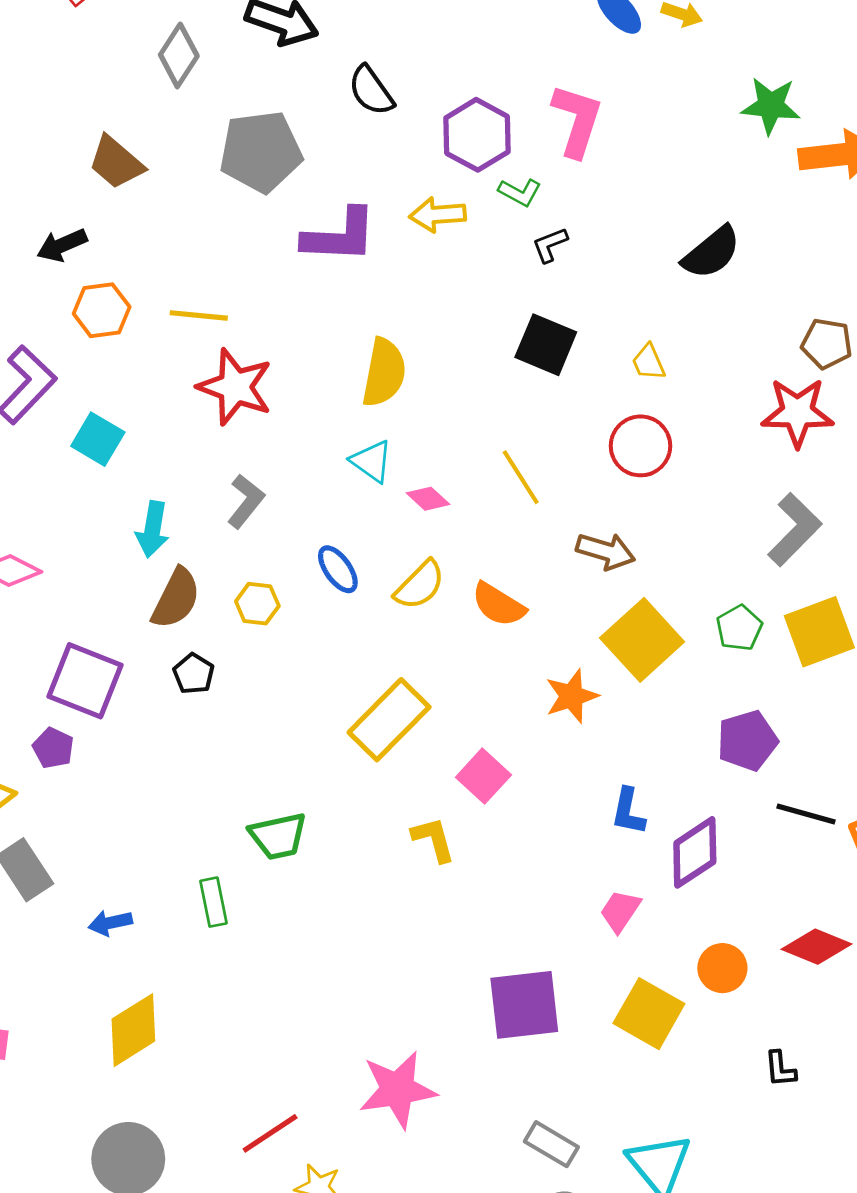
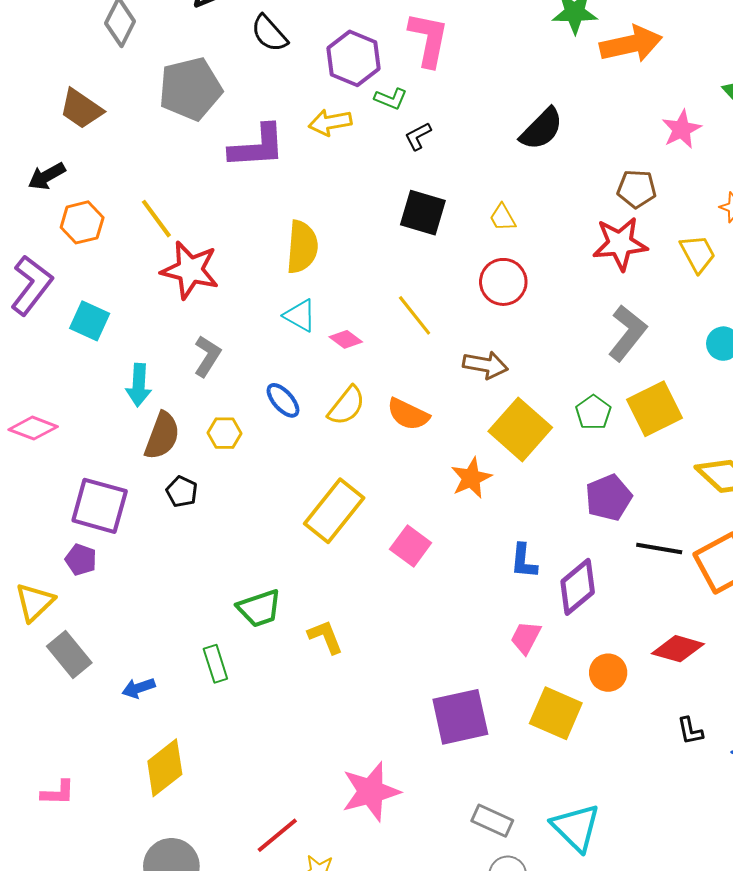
yellow line: (199, 315) -> (156, 219), turned 54
yellow L-shape: (433, 839) -> (325, 637), moved
black L-shape: (780, 1069) -> (690, 731), moved

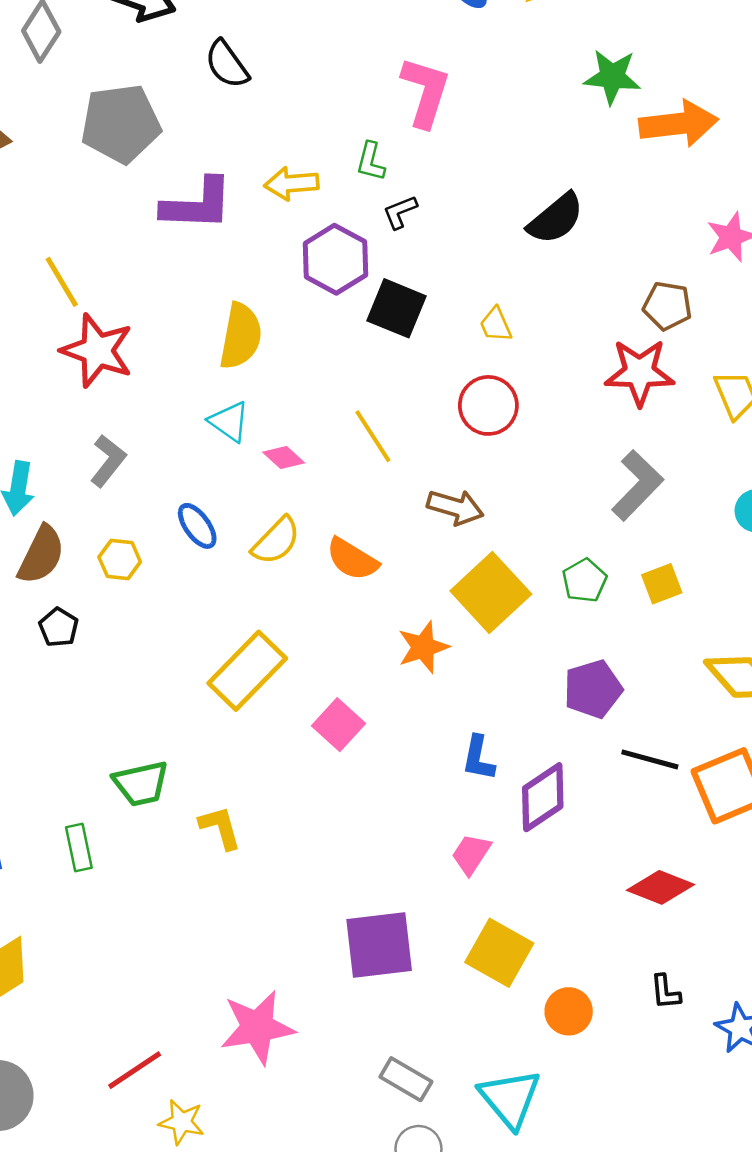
purple hexagon: (354, 58) -> (335, 259), moved
green L-shape: (391, 99) -> (371, 162), turned 76
yellow square: (655, 409) -> (662, 584), size x0.6
orange circle: (608, 673) -> (569, 1011), moved

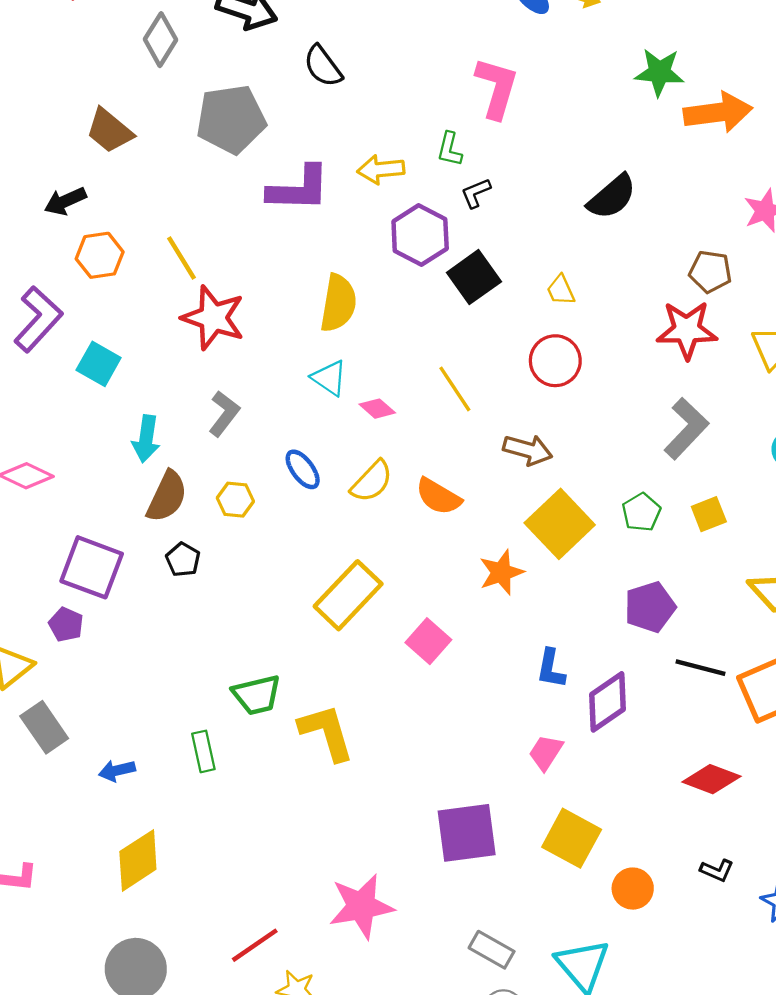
black square: (397, 308) -> (474, 277), turned 33
yellow L-shape: (220, 828) -> (326, 732), size x1.5
black L-shape: (665, 992) -> (717, 870), turned -60

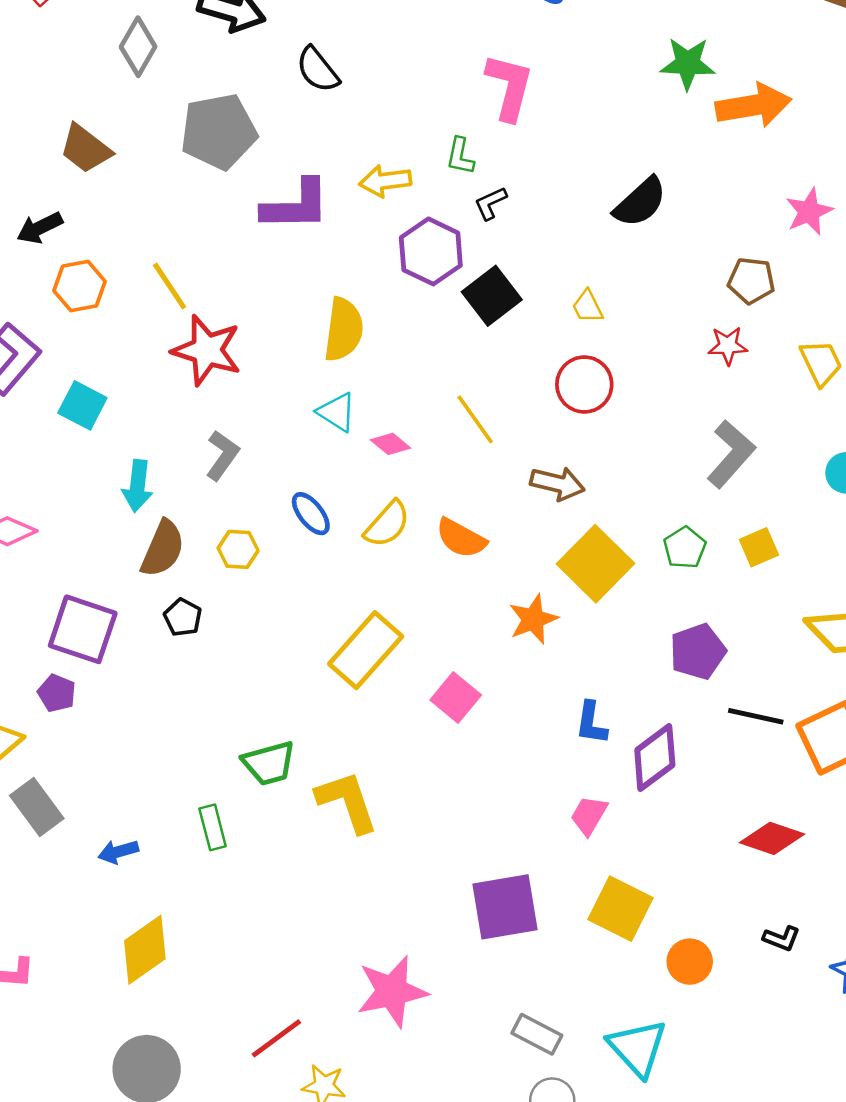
red star: (687, 330) -> (728, 346), size x0.6

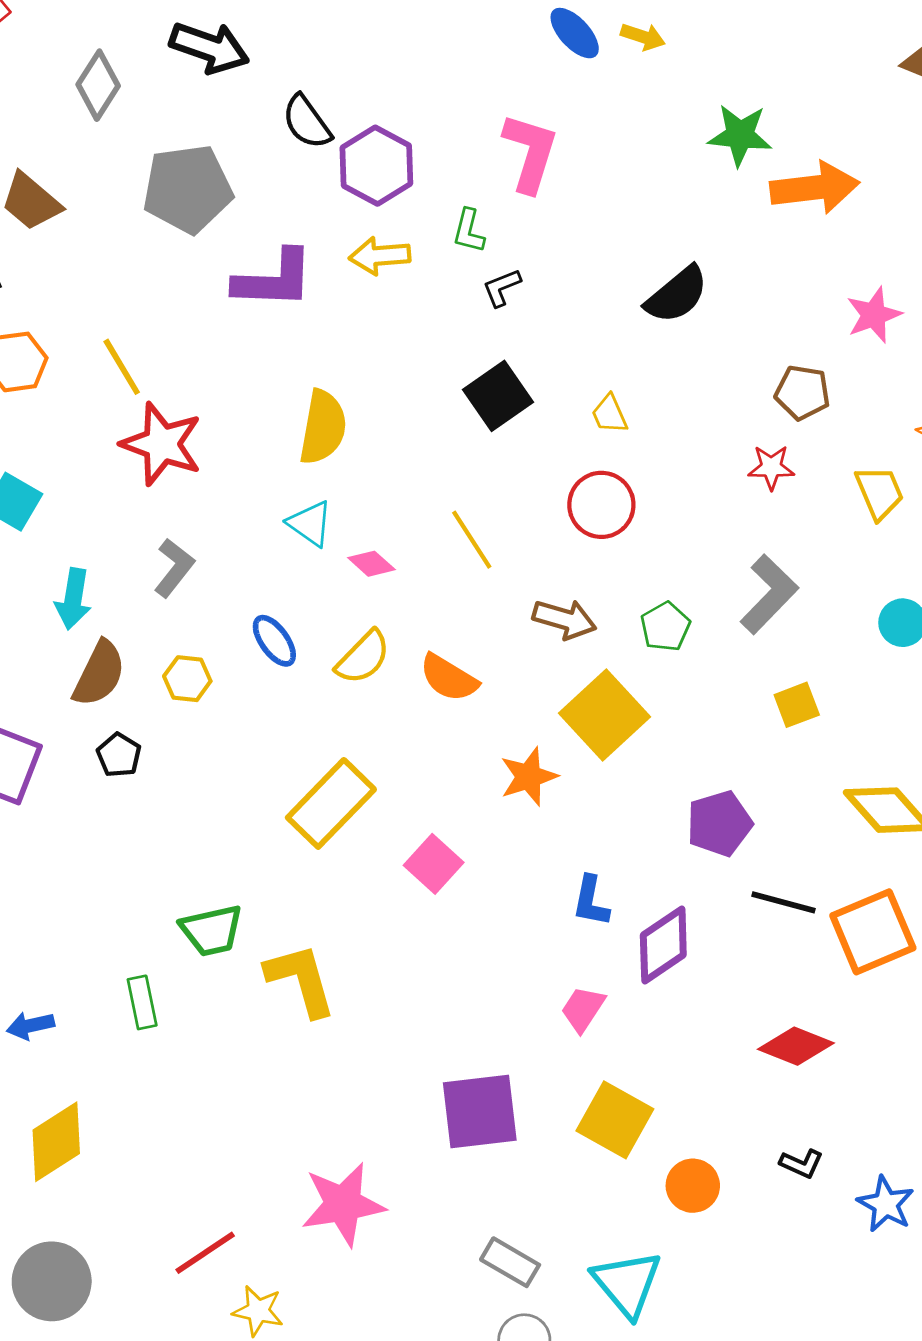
purple hexagon: (431, 251) -> (376, 166), moved
green pentagon: (685, 548) -> (665, 627), moved

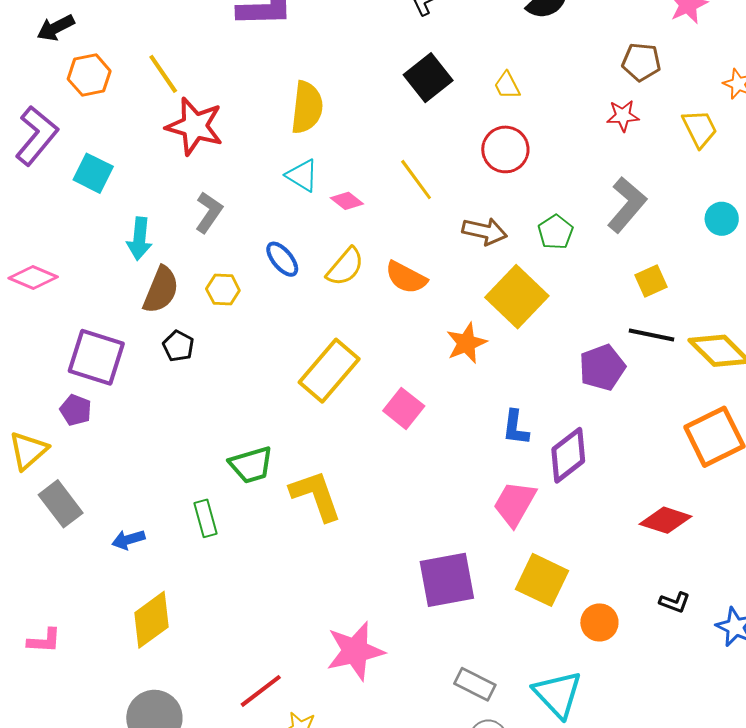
black line: (784, 902) -> (651, 335), moved
pink trapezoid: (583, 1009) -> (515, 504), size x1.4

